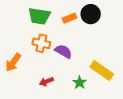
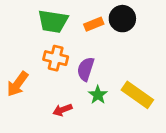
purple semicircle: (63, 51) -> (86, 69), turned -102
green star: (80, 83) -> (98, 95), moved

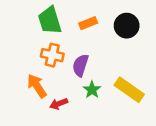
black circle: (122, 19) -> (127, 26), moved
green trapezoid: (53, 21) -> (50, 20), turned 64
orange arrow: (18, 84) -> (37, 86), moved, turned 110

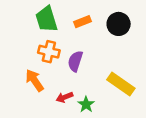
green star: (92, 90) -> (86, 104), moved
red arrow: (59, 104) -> (65, 97), moved

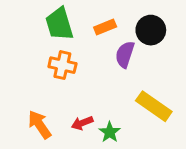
purple semicircle: (75, 61) -> (125, 54), moved
orange arrow: (34, 80) -> (40, 125), moved

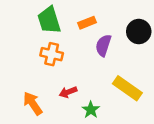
black circle: (151, 30) -> (139, 32), moved
red arrow: (82, 123) -> (68, 92), moved

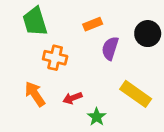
green trapezoid: (49, 20) -> (35, 21), moved
orange arrow: (33, 103) -> (35, 94), moved

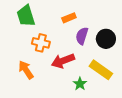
black circle: (148, 34) -> (106, 39), moved
red arrow: (72, 98) -> (63, 61), moved, size x1.6
green star: (97, 117) -> (80, 84), moved

